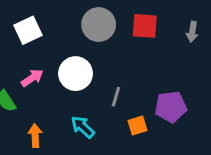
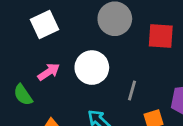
red square: (145, 26) -> (161, 36), moved

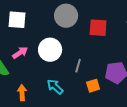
white square: (44, 24) -> (17, 20), turned 30

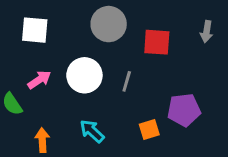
gray line: (78, 66) -> (127, 81), moved

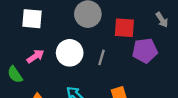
gray arrow: (207, 32) -> (162, 20), turned -42
purple pentagon: (184, 110) -> (145, 51), moved

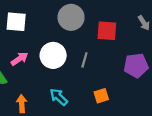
purple pentagon: (145, 51) -> (136, 66), moved

